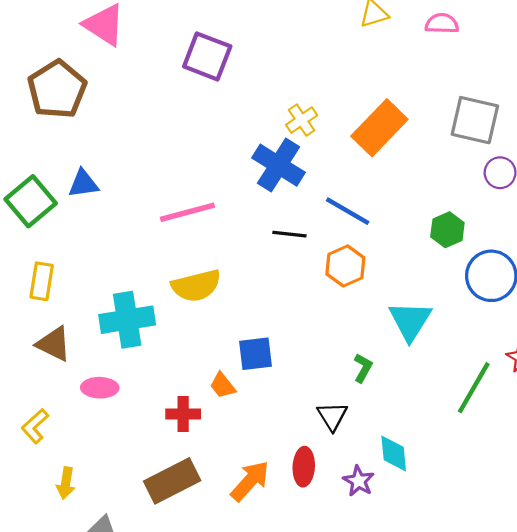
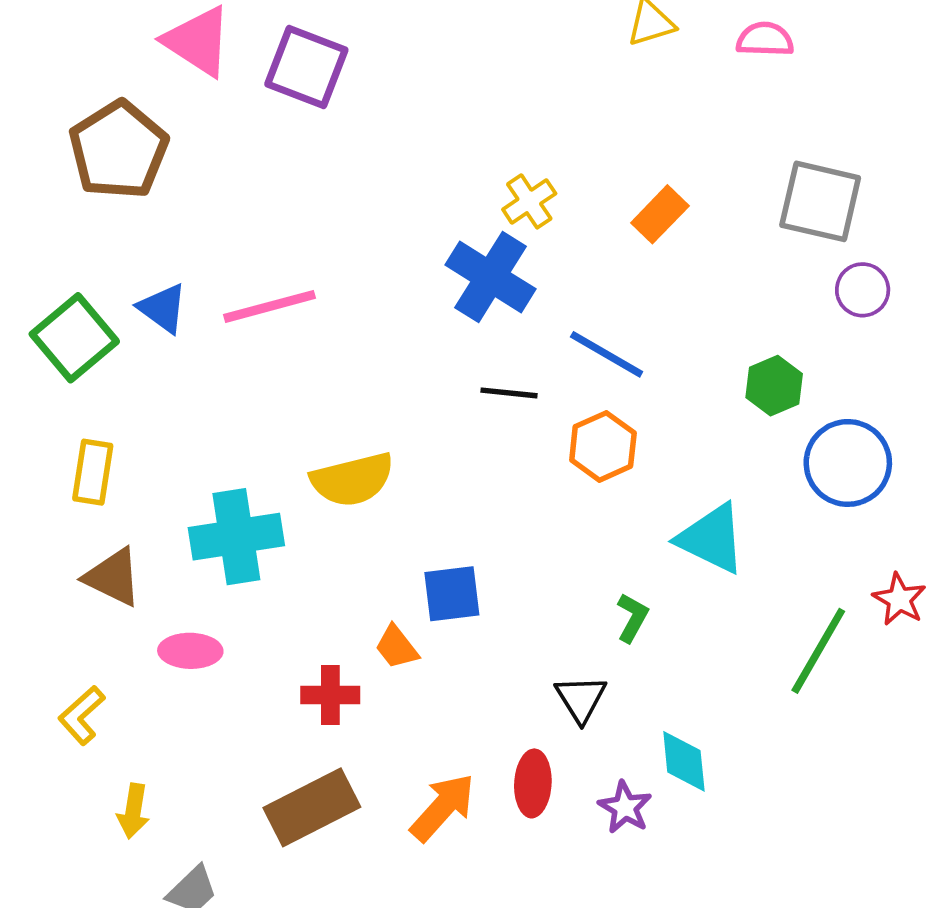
purple square: (207, 56) -> (306, 67), moved
orange rectangle: (379, 128) -> (660, 214), size x0.6
blue triangle: (83, 184) -> (163, 308), turned 44
pink line: (187, 212) -> (270, 306), moved
cyan triangle: (410, 321) -> (712, 538), turned -36

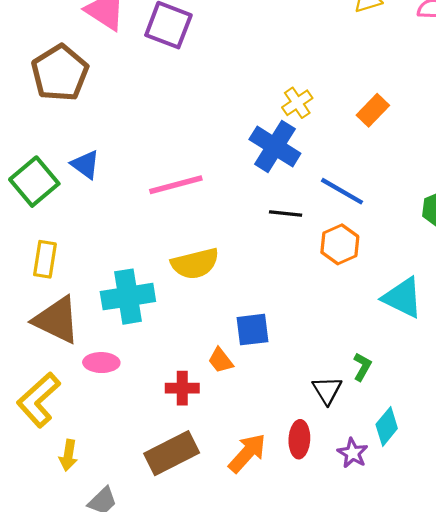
pink line: (270, 306) -> (176, 185), moved
brown triangle: (113, 577) -> (57, 320), size x1.4
green L-shape: (632, 618) -> (362, 367), moved
yellow L-shape: (82, 715) -> (39, 400), size x1.6
cyan diamond: (684, 761) -> (387, 426), turned 45

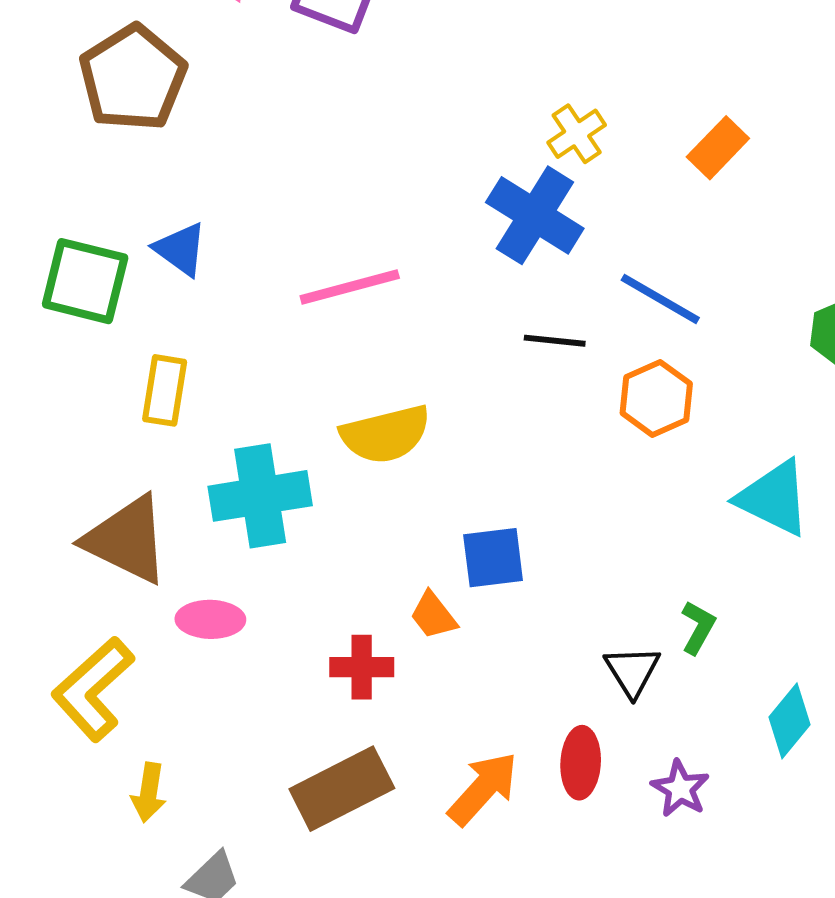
green square: (34, 182) -> (85, 281), turned -36
yellow rectangle: (45, 259) -> (165, 390), moved
cyan diamond: (387, 426) -> (790, 721), moved

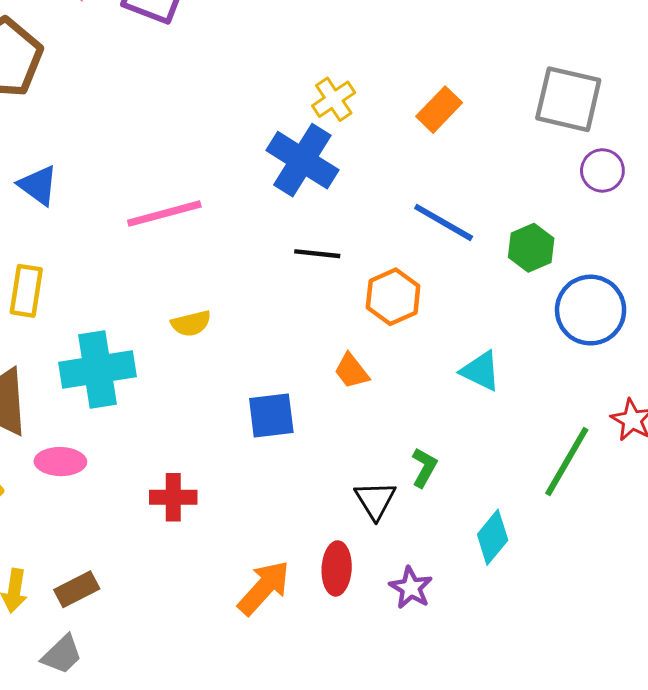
blue line: (660, 299) -> (444, 222), moved
yellow semicircle: (386, 434) -> (191, 323), size x0.6
cyan triangle: (774, 498) -> (481, 371), size x0.7
orange trapezoid: (433, 615) -> (351, 371), moved
brown rectangle: (342, 789) -> (77, 589), moved, size x0.6

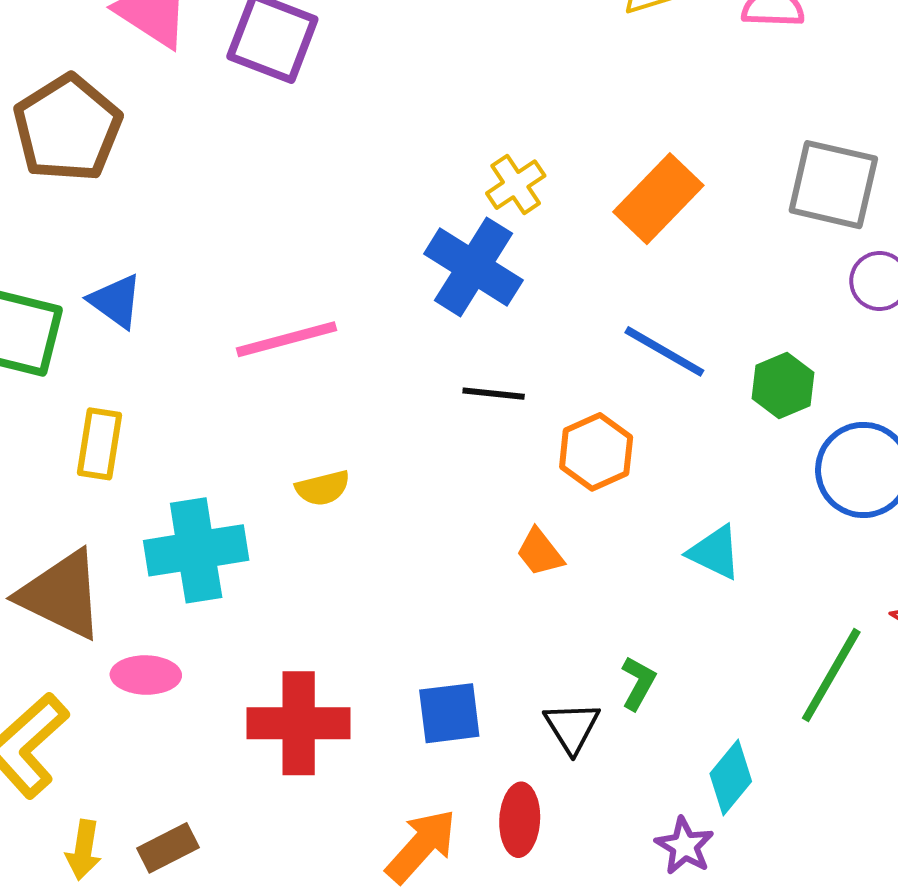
orange rectangle: (439, 110) -> (658, 199), size x1.4
blue square: (271, 416) -> (449, 713), moved
red cross: (173, 497) -> (299, 723), size x1.6
purple star: (411, 588) -> (685, 846), moved

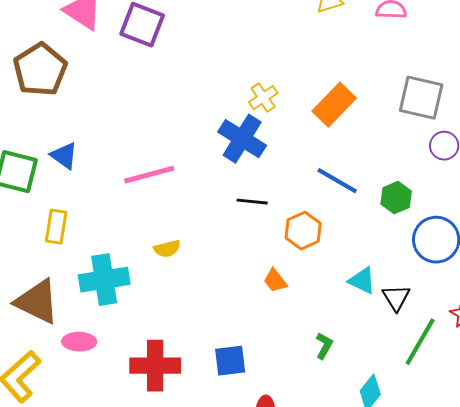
black triangle: (572, 727) -> (396, 298), moved

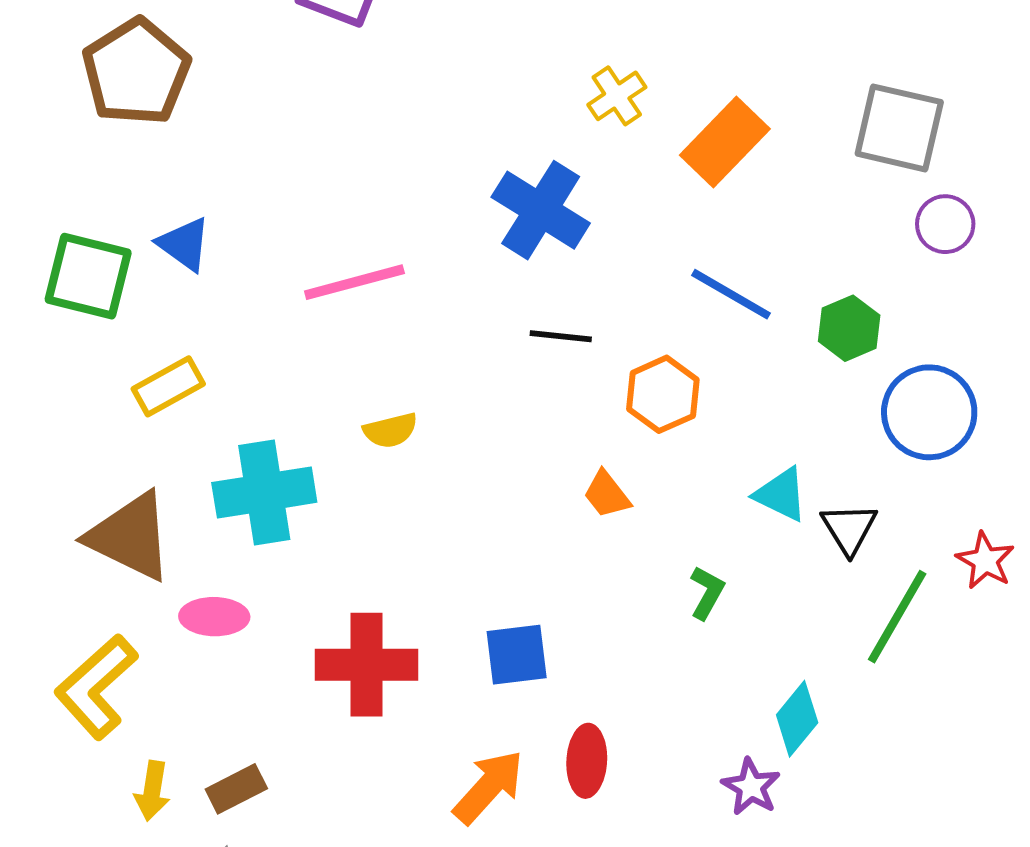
yellow cross: (263, 98) -> (617, 96), moved
yellow rectangle: (56, 227) -> (168, 386), turned 52
green L-shape: (324, 346) -> (707, 593), moved

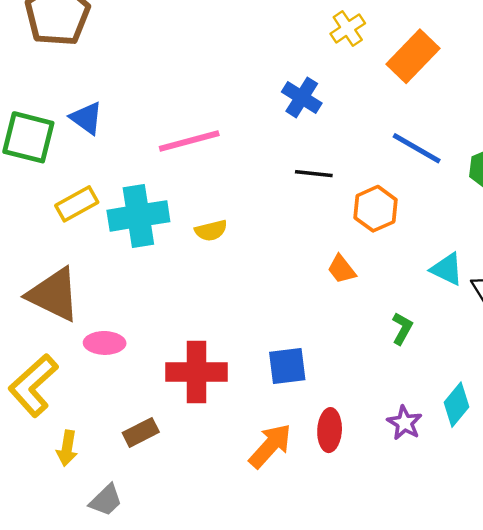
blue cross: (541, 210) -> (302, 97), size x0.7
cyan cross: (264, 492) -> (138, 216), moved
purple star: (751, 787) -> (405, 423), moved
brown rectangle: (236, 789) -> (141, 432), moved

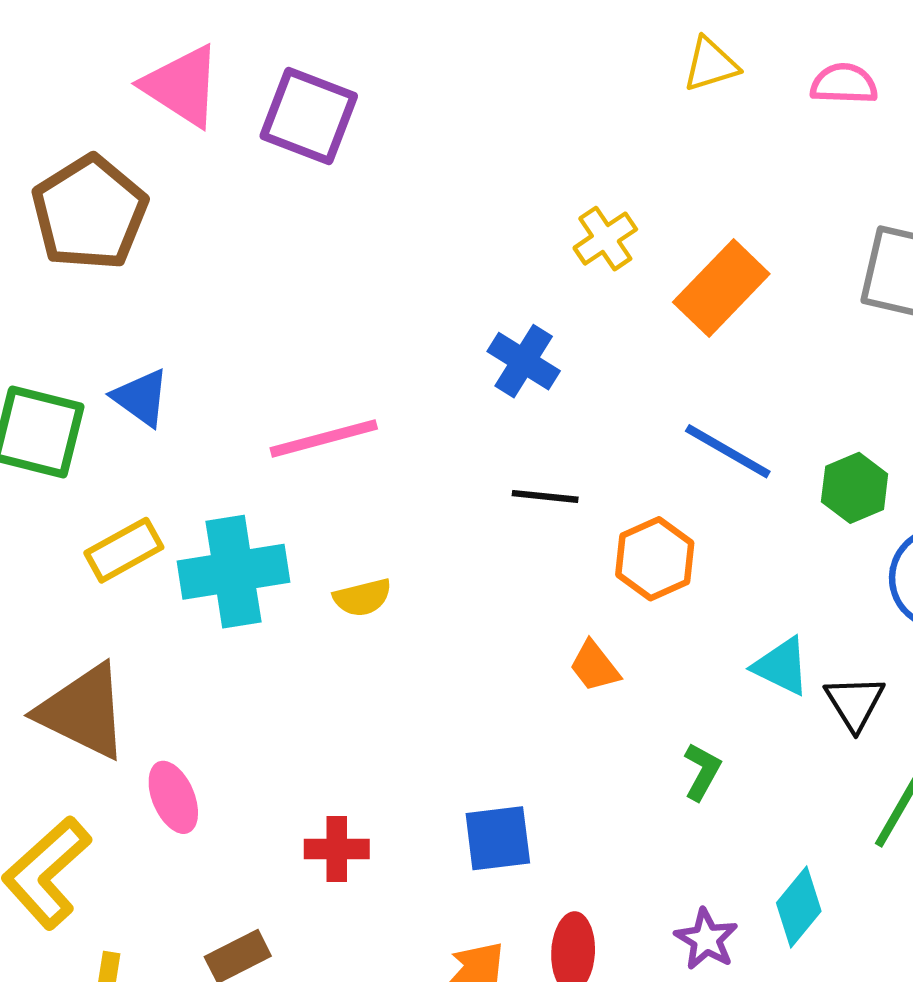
pink ellipse: (105, 343) -> (173, 797), turned 66
red cross: (196, 372) -> (337, 849), size x0.6

